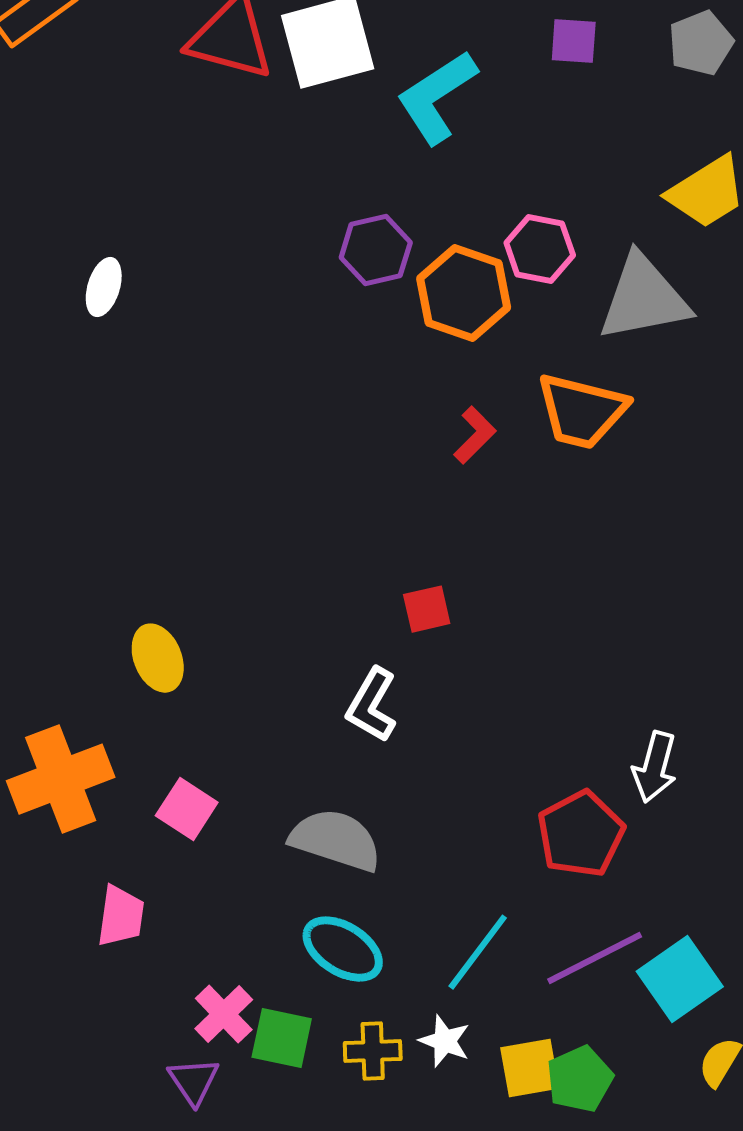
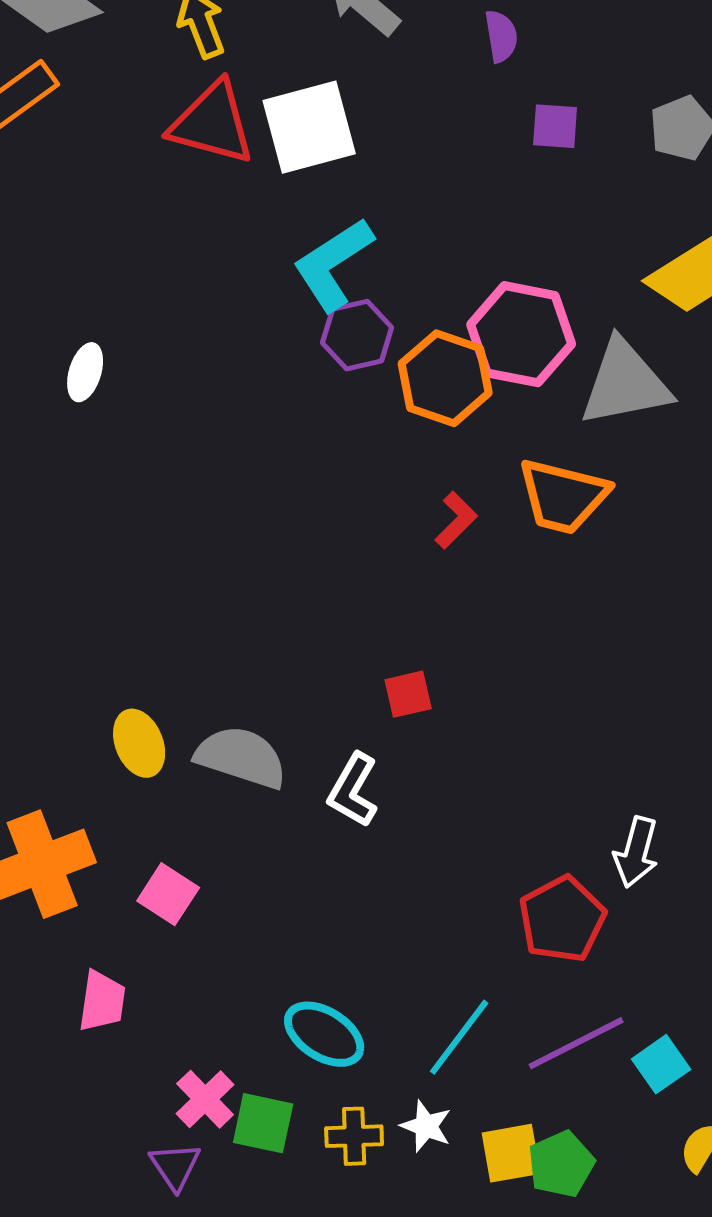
cyan L-shape: (437, 97) -> (333, 264), moved
pink hexagon: (540, 249) -> (521, 334), size x1.5
gray semicircle: (336, 840) -> (241, 757), moved
cyan square: (680, 979) -> (661, 1064), size x0.7

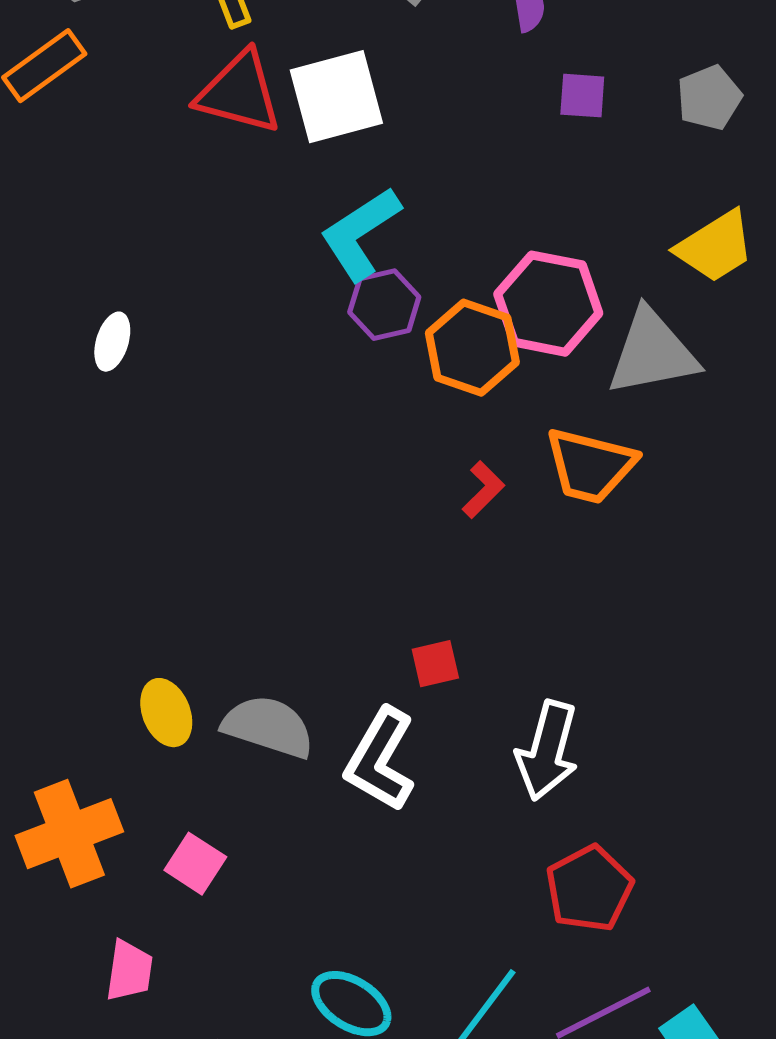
white L-shape: (353, 790) -> (380, 760), size x1.4
white arrow: (636, 852) -> (547, 751), moved, size x1.4

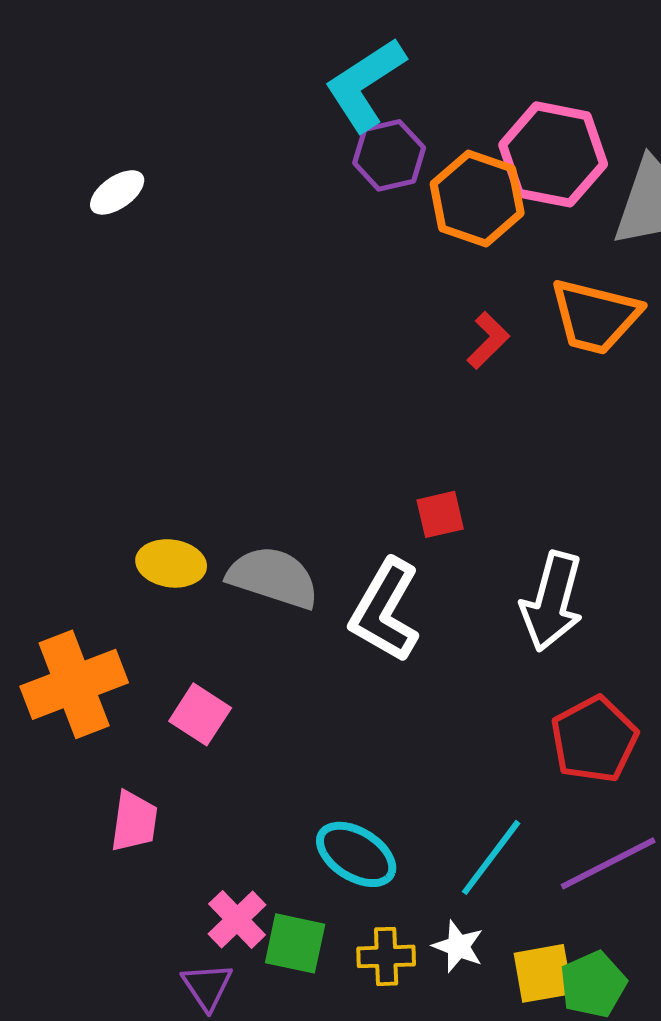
white ellipse: (112, 342) -> (117, 192), turned 38
yellow ellipse: (166, 713) -> (171, 563), turned -60

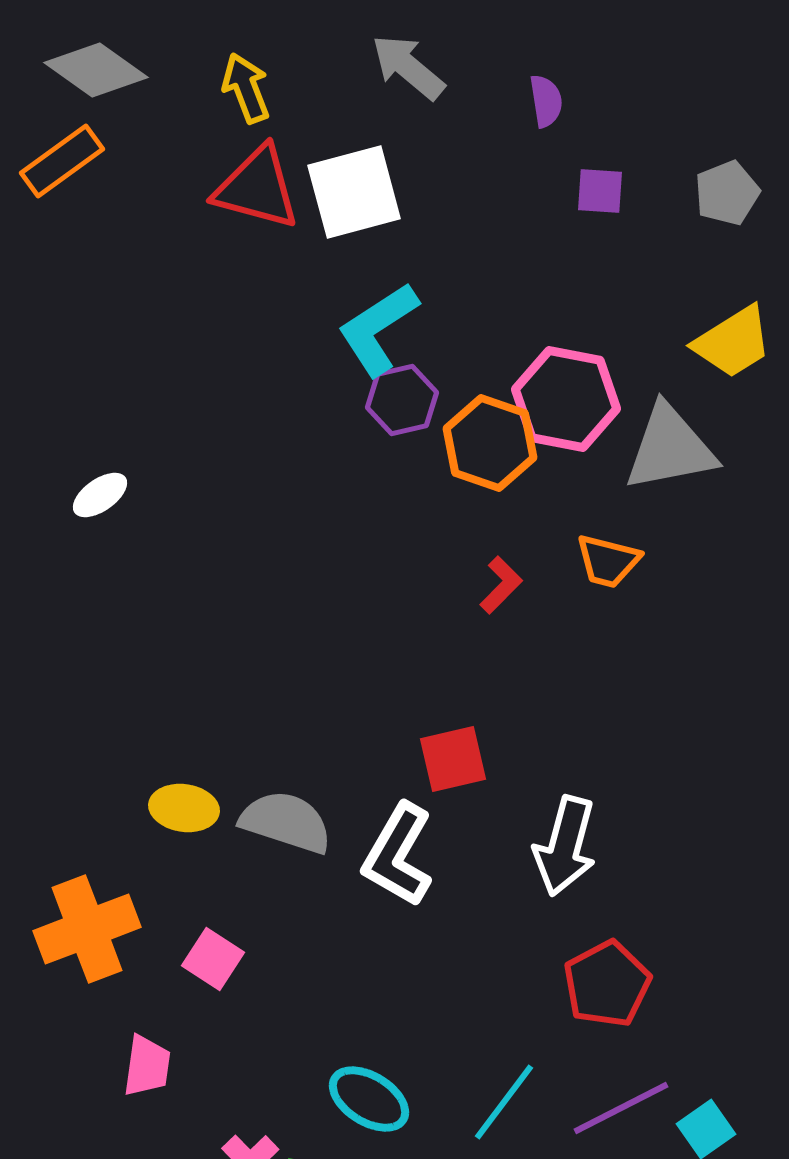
white ellipse: (117, 192) -> (100, 495), moved
orange trapezoid: (595, 316) -> (608, 561), size x0.7
red square: (440, 514) -> (453, 759), size x1.4

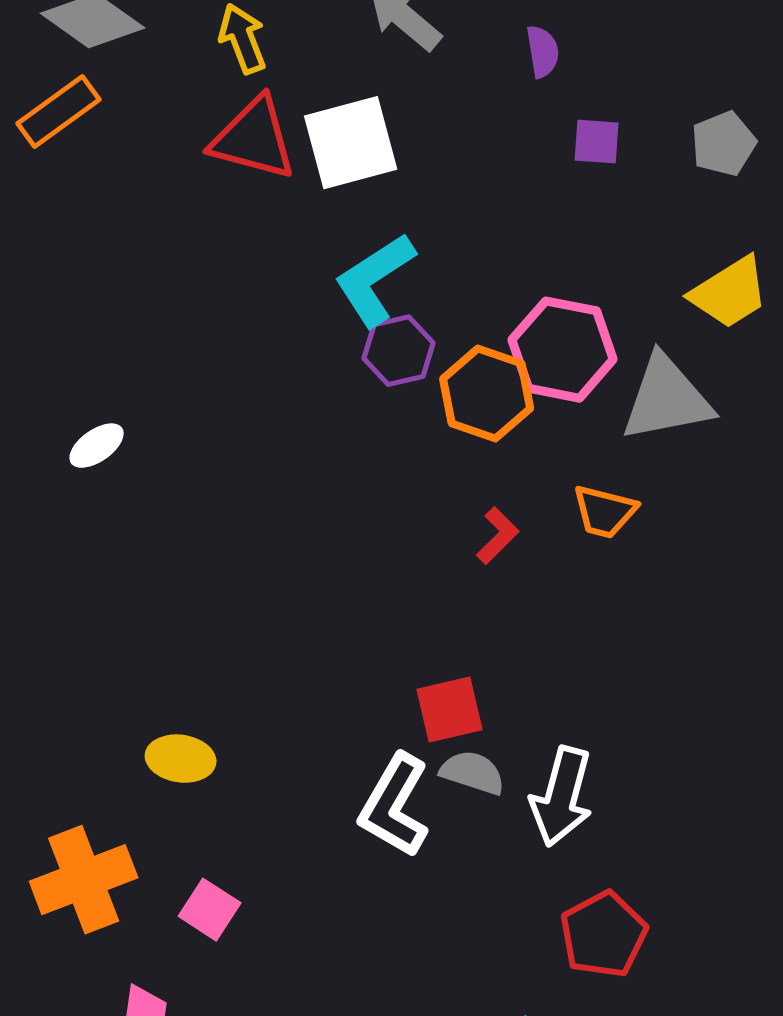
gray semicircle: (286, 822) -> (473, 773), moved, size x0.7

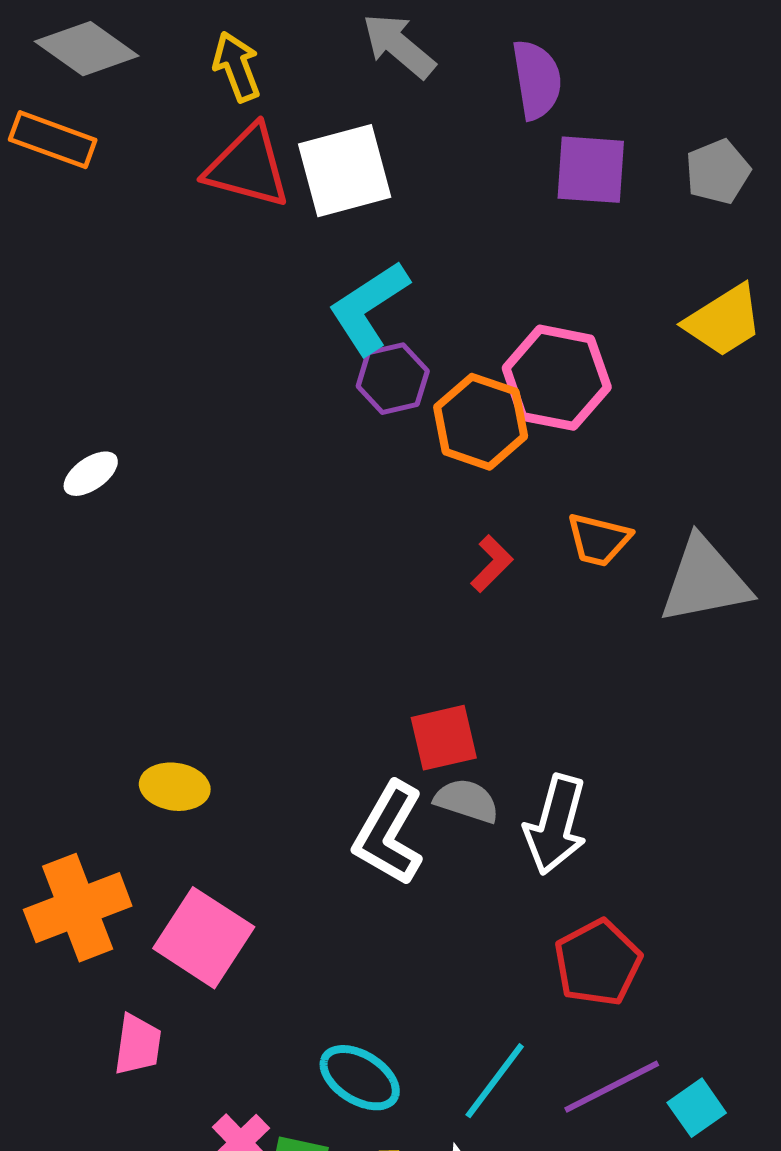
purple semicircle: (543, 52) -> (537, 80), size x1.5
orange rectangle: (59, 112) -> (53, 140), turned 56
purple square: (597, 142) -> (591, 170), size x1.5
gray triangle: (667, 399) -> (705, 581), moved
pink square: (210, 910) -> (204, 938), size x1.6

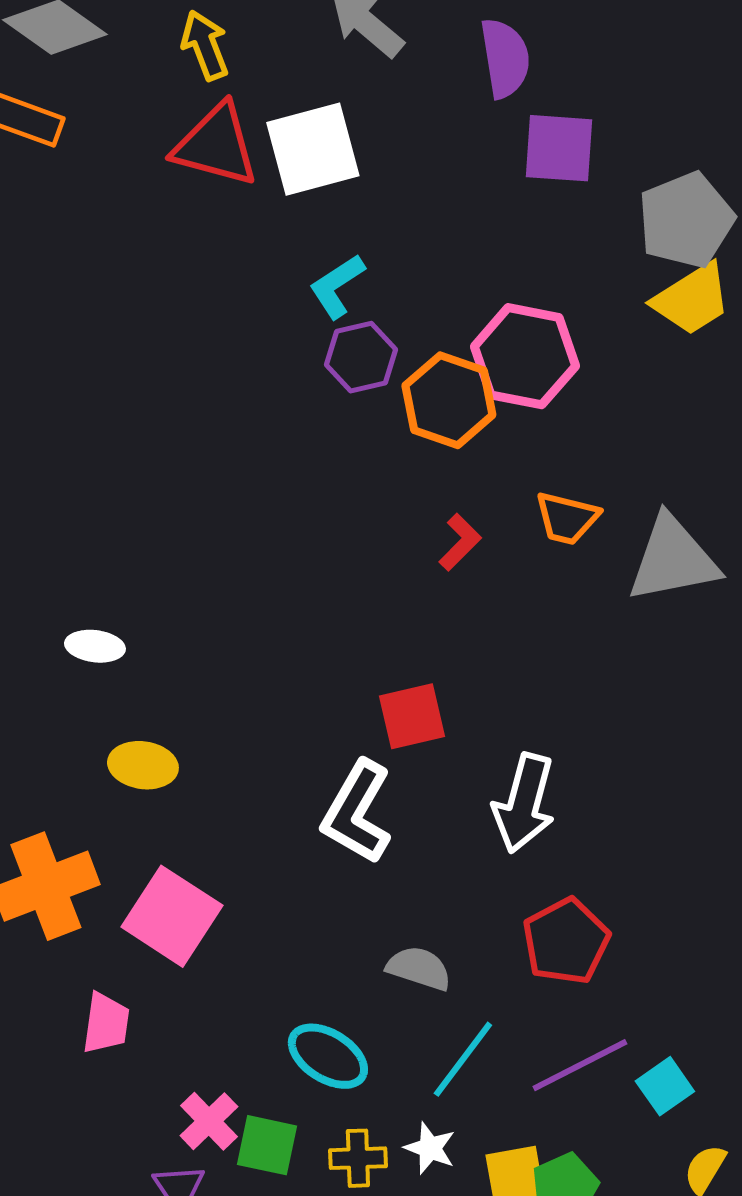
gray pentagon: (718, 172) -> (686, 220), moved, size x1.5
cyan L-shape: (369, 308) -> (337, 286), size x0.7
white ellipse: (91, 474) -> (95, 646), moved, turned 42
gray semicircle: (467, 801) -> (419, 968), moved

